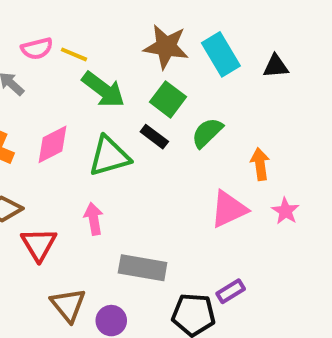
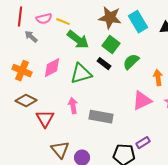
gray rectangle: (143, 268) -> (101, 117), moved

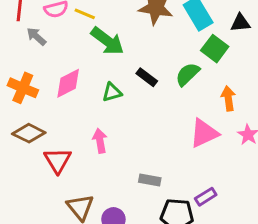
green square: (111, 45) -> (215, 49), moved
green triangle: (81, 74) -> (112, 92), size x0.6
gray rectangle: (101, 117) -> (150, 180), moved, size x0.6

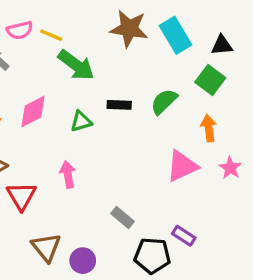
green square: (215, 49) -> (210, 80), moved
black rectangle: (147, 77) -> (119, 105), turned -35
gray rectangle: (150, 180) -> (122, 218), turned 30
purple rectangle: (206, 197) -> (184, 236), turned 65

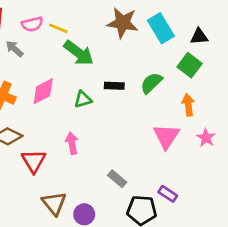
pink triangle: (182, 166) -> (166, 136), turned -32

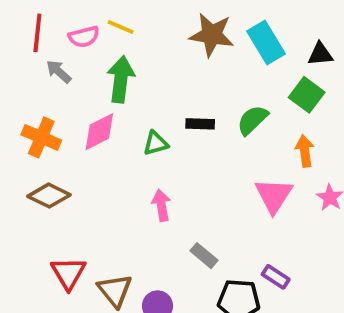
yellow line: (58, 28) -> (121, 27), moved
green arrow: (79, 53) -> (121, 79), moved, turned -120
pink arrow: (72, 143) -> (161, 205), moved
red triangle: (34, 161) -> (68, 273), moved

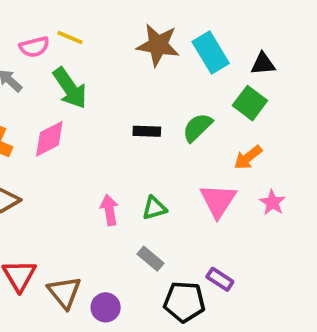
green arrow: (121, 79) -> (70, 88), turned 138
green triangle: (156, 143) -> (154, 208), moved
orange arrow: (305, 151) -> (248, 157), turned -120

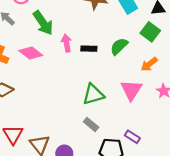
pink diamond: (49, 139) -> (31, 53), turned 65
green triangle: (154, 208) -> (93, 94), size x1.5
pink arrow: (109, 210) -> (67, 43), moved

